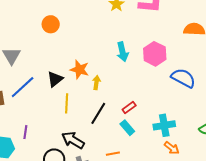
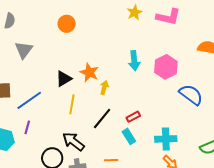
blue line: (23, 87) -> (29, 100), moved

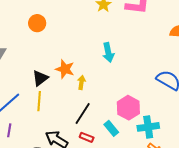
pink hexagon: (166, 67) -> (128, 108), moved
yellow line: (72, 104) -> (39, 101), moved
red rectangle: (133, 117) -> (87, 137), moved, turned 56

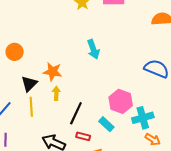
orange circle: (37, 23) -> (15, 52), moved
yellow arrow: (81, 82) -> (56, 93), moved

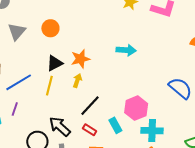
cyan arrow: (93, 49) -> (126, 50), turned -84
orange star: (52, 72) -> (80, 59), turned 30

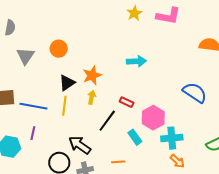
blue line: (19, 82) -> (33, 106), turned 48
red rectangle: (90, 130) -> (127, 102), moved

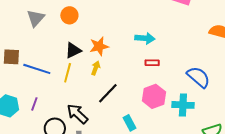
red rectangle: (127, 102) -> (152, 63), moved, turned -32
purple line: (33, 133) -> (34, 104), moved
cyan rectangle: (135, 137) -> (130, 123), moved
cyan cross: (172, 138) -> (183, 105), moved

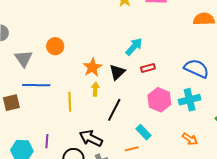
cyan arrow: (145, 38) -> (134, 47), turned -36
black triangle: (73, 50) -> (117, 72), moved
blue line: (37, 69) -> (36, 85), moved

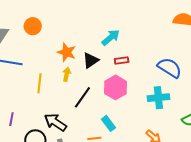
orange star: (92, 67) -> (67, 52), turned -30
pink hexagon: (159, 100) -> (116, 87), moved

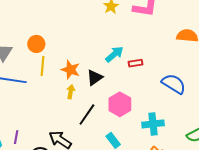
red rectangle: (122, 60) -> (135, 63), moved
yellow line: (40, 83) -> (42, 66), moved
cyan cross: (158, 98) -> (153, 124), moved

